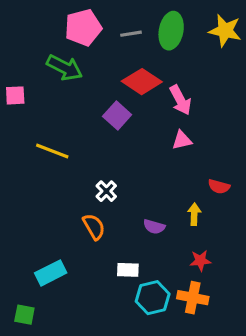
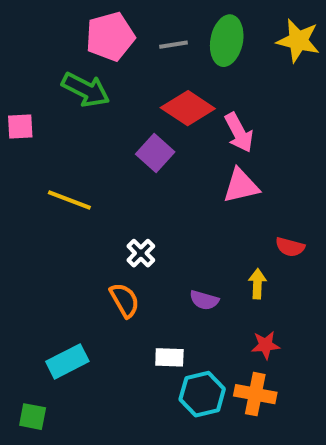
pink triangle: (182, 140) -> (241, 186), size x1.4

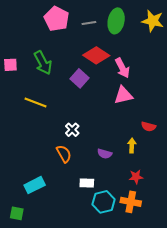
pink pentagon: (110, 37) -> (56, 19), turned -30
green arrow: (86, 90) -> (43, 63), moved, turned 35

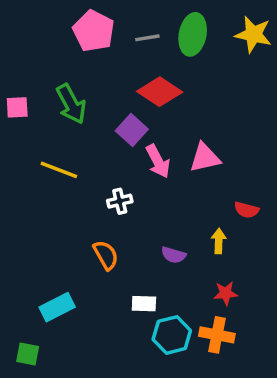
pink arrow: (122, 68) -> (158, 161), moved
white cross: (72, 130) -> (120, 201), moved, turned 32

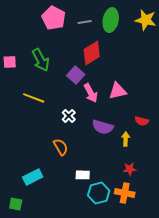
red diamond: (160, 92) -> (92, 53), turned -65
white cross: (120, 201) -> (69, 116), turned -32
purple semicircle: (174, 255) -> (103, 127), moved, size x1.5

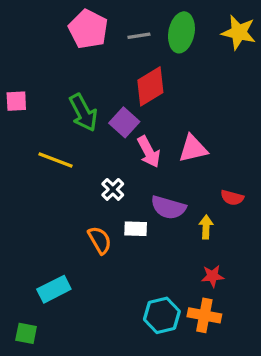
green arrow: (41, 60) -> (83, 113), moved
white rectangle: (83, 175) -> (136, 229), moved

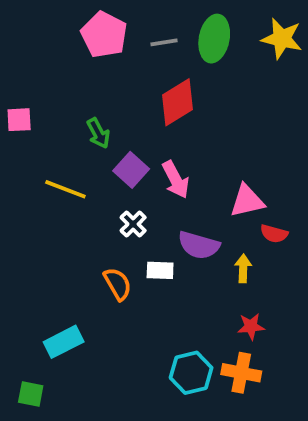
green arrow: (83, 113) -> (98, 133), size x0.7
purple square: (124, 122) -> (131, 170), moved
pink triangle: (193, 149) -> (247, 201), moved

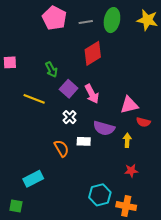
orange cross: (241, 373) -> (126, 206), moved

